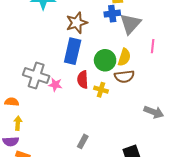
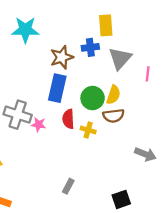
blue cross: (112, 14) -> (90, 47), moved
pink line: (153, 46) -> (148, 74), moved

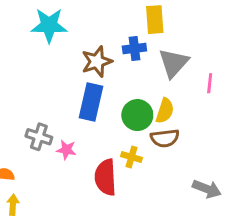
gray cross: (18, 115) -> (39, 137), size x0.7
red semicircle: (68, 119) -> (105, 177), moved, size x1.4

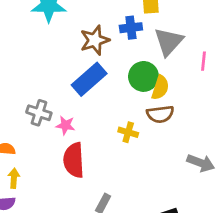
blue rectangle: (91, 102) -> (89, 79), turned 36
green circle: (137, 115) -> (144, 76), moved
red semicircle: (105, 177) -> (74, 160), moved

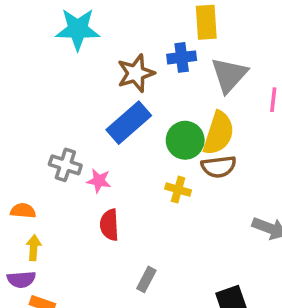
green circle: (144, 76) -> (185, 140), moved
yellow semicircle: (160, 88) -> (219, 133), size x1.4
red semicircle: (74, 160) -> (109, 225), size x0.7

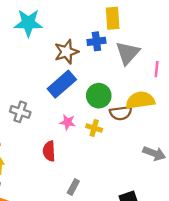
yellow semicircle: (219, 133) -> (140, 100), moved, turned -116
pink star: (99, 181) -> (68, 122), moved

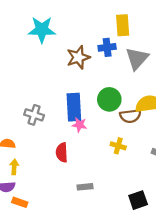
blue rectangle: (62, 84) -> (74, 107), moved, turned -52
yellow cross: (94, 128) -> (118, 146), moved
gray rectangle: (73, 187) -> (85, 187), turned 56

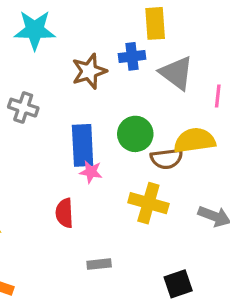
gray triangle: (137, 58) -> (176, 73), turned -35
gray cross: (34, 115) -> (23, 108), moved
yellow cross: (118, 146) -> (148, 203), size x1.6

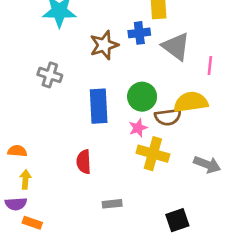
pink star: (91, 172) -> (138, 128), moved, turned -30

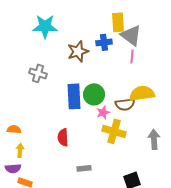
gray triangle: (176, 46) -> (131, 35), moved
pink line: (210, 65) -> (132, 56), moved
green circle: (142, 97) -> (94, 94), moved
gray arrow: (207, 164) -> (154, 139), turned -114

